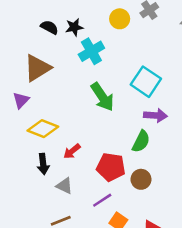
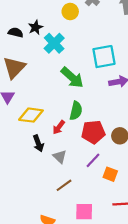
cyan square: (146, 82) -> (104, 57), turned -30
green semicircle: (141, 141) -> (76, 111), moved
gray triangle: (64, 186) -> (60, 157), turned 32

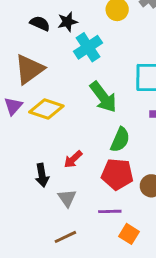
green semicircle: (76, 111) -> (120, 140), moved
yellow diamond: (31, 115) -> (46, 109), moved
purple line: (93, 160) -> (110, 211), turned 35

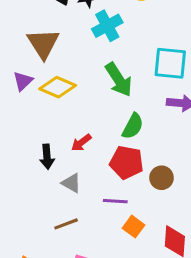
brown triangle: (29, 69) -> (43, 44), turned -32
gray triangle: (67, 198) -> (71, 183), turned -30

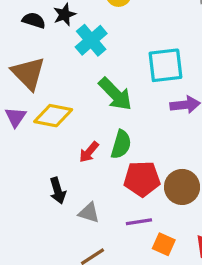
green semicircle: (133, 126) -> (121, 144), moved
red arrow: (81, 143) -> (89, 152), moved
brown circle: (162, 178) -> (182, 187), size x1.4

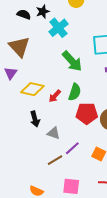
yellow diamond: (53, 116) -> (32, 89), moved
purple line: (139, 222) -> (72, 148), moved, turned -35

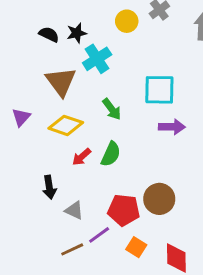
brown triangle: (19, 47) -> (61, 82), moved
green arrow: (72, 61) -> (112, 109), size x0.7
yellow diamond: (32, 89) -> (66, 125), moved
red pentagon: (87, 113) -> (124, 210), moved

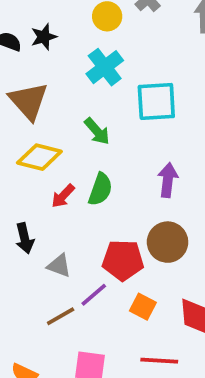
cyan cross: (97, 59) -> (105, 67), moved
purple arrow: (172, 127) -> (168, 180), moved, turned -80

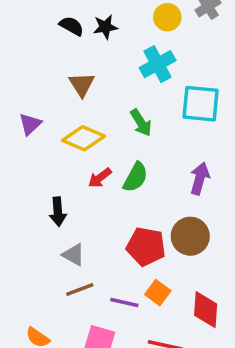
brown triangle: (29, 101) -> (82, 84), size x0.7
gray triangle: (59, 266) -> (74, 255), moved
purple line: (94, 295) -> (124, 303), moved, turned 44

